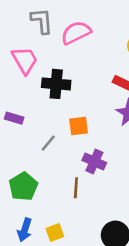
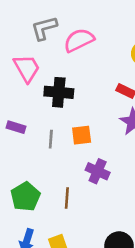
gray L-shape: (42, 21) -> (44, 28), turned -100
gray line: (48, 143) -> (51, 139), moved, turned -36
brown line: (76, 188) -> (67, 198), moved

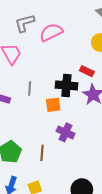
black cross: (59, 92) -> (66, 85), moved
gray line: (51, 139) -> (30, 88), moved

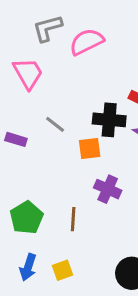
gray line: (30, 88) -> (55, 124), turned -56

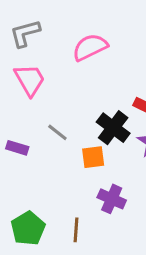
gray L-shape: (48, 28) -> (25, 33), moved
black cross: (109, 120) -> (113, 128), turned 32

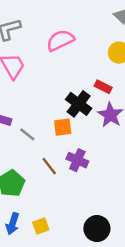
gray line: (57, 132) -> (27, 134), moved
brown line: (76, 230) -> (49, 166), moved, turned -42

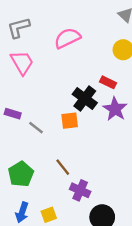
purple cross: (77, 160) -> (80, 190), moved
brown line: (49, 166) -> (63, 167), moved

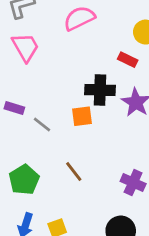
red rectangle: (108, 82) -> (128, 60), moved
black cross: (85, 99) -> (100, 90), turned -35
purple cross: (80, 190) -> (133, 182), moved

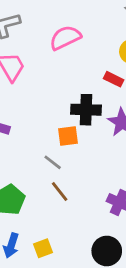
gray line: (42, 125) -> (53, 162), moved

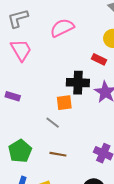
brown line: (60, 191) -> (58, 154), moved, turned -42

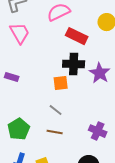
red rectangle: (99, 59) -> (77, 36), moved, size x1.5
gray line: (53, 123) -> (56, 110), moved

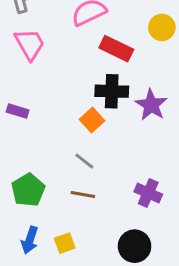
orange square: (61, 83) -> (92, 120), turned -35

